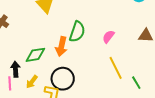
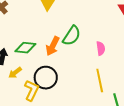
pink semicircle: (108, 37) -> (101, 48), turned 120

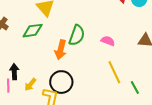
green diamond: (25, 48) -> (33, 31), moved
pink semicircle: (101, 48) -> (108, 41), turned -48

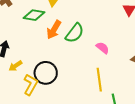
orange arrow: (61, 50) -> (54, 30), moved

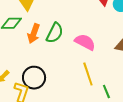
pink semicircle: (103, 48) -> (85, 42), size x1.5

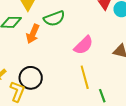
green semicircle: (55, 33) -> (54, 18), moved, turned 40
pink semicircle: (85, 42) -> (84, 45), turned 105

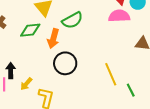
pink semicircle: (84, 45) -> (119, 16), moved, turned -130
black circle: (31, 78) -> (65, 63), moved

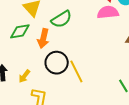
yellow line: (111, 74) -> (76, 71), moved
yellow arrow: (26, 84) -> (24, 76), moved

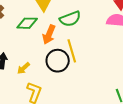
yellow line: (76, 71) -> (72, 51), moved

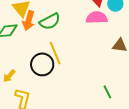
orange arrow: (49, 35) -> (29, 21), moved

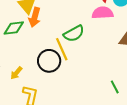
green semicircle: (50, 21) -> (74, 34), moved

